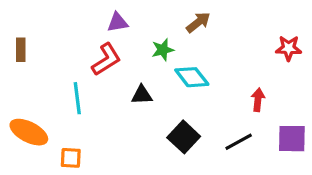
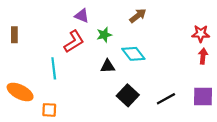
purple triangle: (118, 22) -> (82, 16), turned 32
green star: (163, 50) -> (104, 35), moved
black triangle: (142, 95) -> (108, 66), moved
red arrow: (258, 100) -> (203, 56), moved

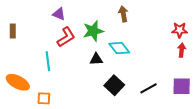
purple triangle: (82, 16) -> (59, 14), moved
brown arrow: (138, 16) -> (123, 14), turned -63
green star: (104, 35) -> (93, 31), size x1.5

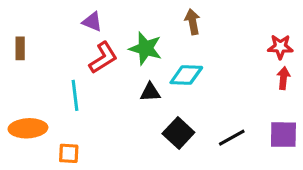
green star: (93, 31) -> (146, 48), turned 30
cyan diamond: (119, 48) -> (186, 75), turned -50
orange ellipse: (18, 82) -> (28, 128), turned -30

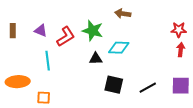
purple triangle: (92, 22) -> (41, 31), moved
brown arrow: (193, 22) -> (123, 14), turned -70
black square: (178, 133) -> (114, 85), turned -30

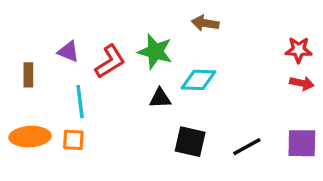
brown rectangle: (13, 31) -> (28, 75), moved
red arrow: (181, 50) -> (302, 83), turned 96
orange square: (44, 98) -> (73, 140), moved

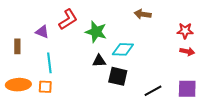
brown arrow: (205, 23) -> (143, 14), moved
red L-shape: (110, 62) -> (68, 19), moved
black square: (190, 142) -> (118, 76), moved

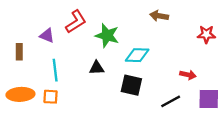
red arrow: (187, 51) -> (188, 75), moved
black triangle: (99, 61) -> (97, 68), moved

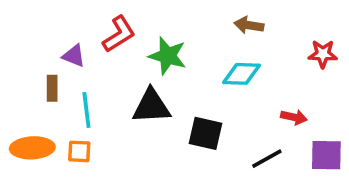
brown rectangle: (19, 52) -> (52, 88), moved
cyan diamond: (137, 55) -> (242, 74), moved
black triangle: (97, 68) -> (151, 106), size x1.6

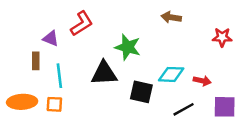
green star: (168, 56) -> (128, 47), moved
cyan diamond: (242, 74) -> (171, 74), moved

